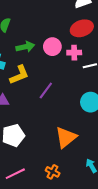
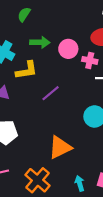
orange cross: (53, 172) -> (38, 180), size x1.6

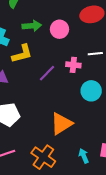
pink cross: (90, 60) -> (73, 65), moved

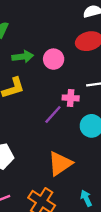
purple line: (47, 73) -> (53, 115), moved

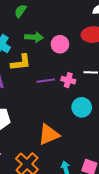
purple line: (53, 115) -> (46, 81), moved, turned 30

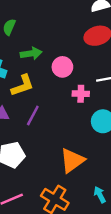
pink circle: (60, 44) -> (62, 67), moved
purple line: (46, 81) -> (33, 116), moved, turned -42

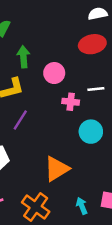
green arrow: (31, 53) -> (23, 57), turned -90

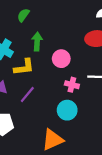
cyan circle: (91, 132) -> (67, 110), moved

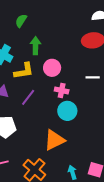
pink circle: (61, 59) -> (52, 68), moved
pink cross: (72, 85) -> (62, 90), moved

